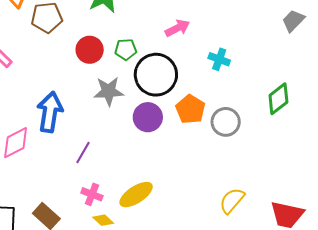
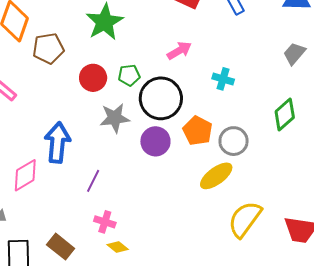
gray trapezoid: (293, 21) -> (294, 54), moved
yellow ellipse: (136, 195) -> (216, 176), moved
yellow semicircle: (232, 201) -> (245, 219), size x1.4

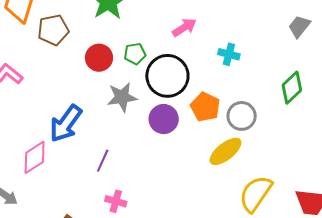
blue arrow: (57, 143) -> (66, 124), turned -147

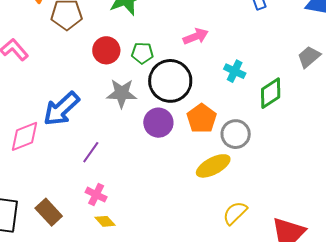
green diamond: (292, 88) -> (271, 93), moved
yellow semicircle: (256, 194) -> (235, 213), size x0.7

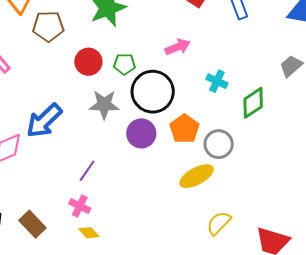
purple line: (91, 152) -> (87, 171), moved

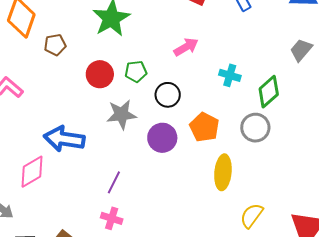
brown pentagon: (48, 26) -> (55, 45), size x0.7
black circle: (153, 92) -> (168, 95), size x0.6
blue arrow: (44, 121) -> (64, 139), turned 60
gray circle: (219, 144) -> (255, 128), moved
yellow ellipse: (197, 176) -> (223, 172), turned -48

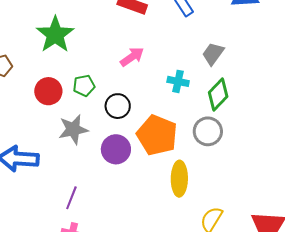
gray trapezoid: (301, 50) -> (213, 54), moved
orange pentagon: (204, 127) -> (157, 135), size x1.4

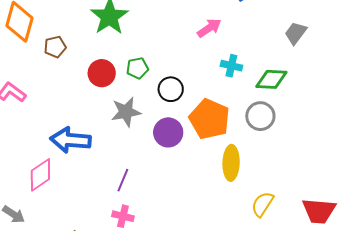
gray trapezoid: (213, 54) -> (296, 33), moved
pink arrow: (132, 57) -> (209, 28), moved
green diamond: (218, 94) -> (271, 79), turned 48

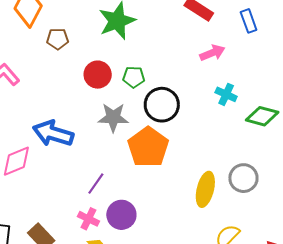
black circle: (171, 89) -> (162, 105), size x1.4
gray circle: (260, 116) -> (243, 178), moved
orange pentagon: (209, 119) -> (148, 147), moved
purple circle: (168, 132) -> (121, 215), moved

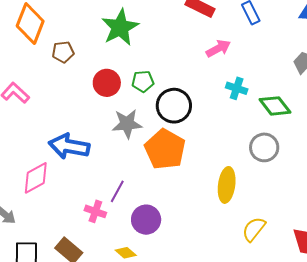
green diamond: (262, 116) -> (275, 106), turned 44
gray circle: (243, 178) -> (264, 147), moved
pink cross: (88, 219) -> (95, 211), moved

